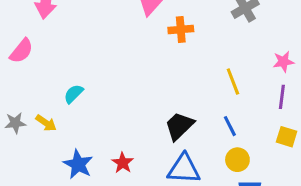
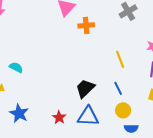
cyan semicircle: (74, 94) -> (16, 67), turned 72
red star: (123, 163) -> (59, 117), moved

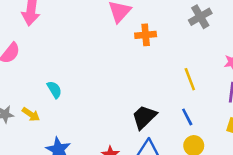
cyan semicircle: (16, 67) -> (54, 90), turned 32

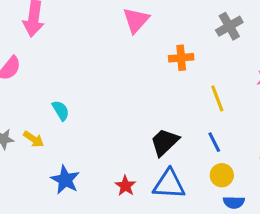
orange cross: (146, 35) -> (181, 58), moved

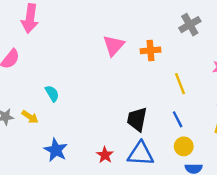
pink triangle: (136, 20) -> (114, 46), moved
black trapezoid: (165, 142) -> (137, 119), turned -35

